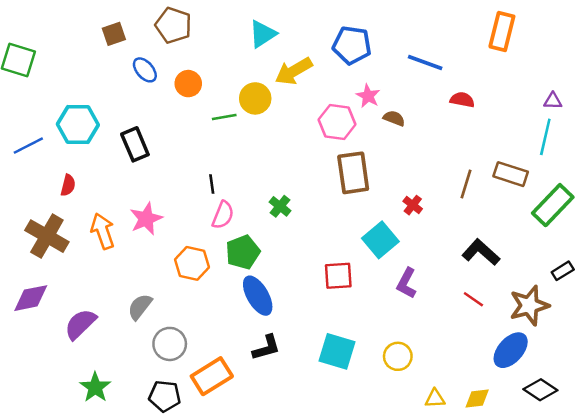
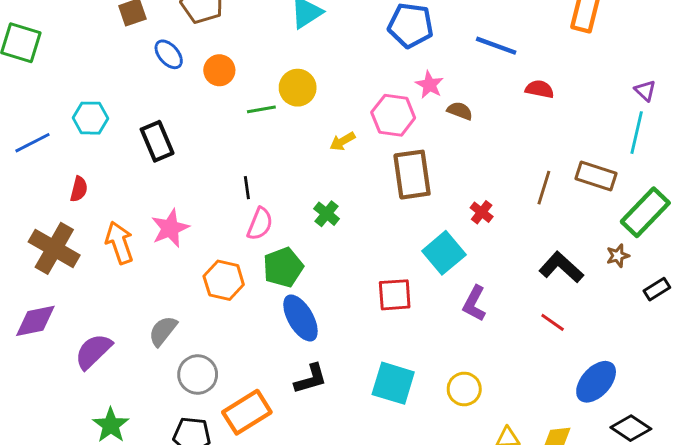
yellow arrow: (294, 71) -> (343, 141), moved, size x0.6
purple triangle: (553, 101) -> (645, 91), turned 42
cyan hexagon: (78, 124) -> (90, 118), size x0.7
brown star: (529, 306) -> (618, 256), moved, size x0.5

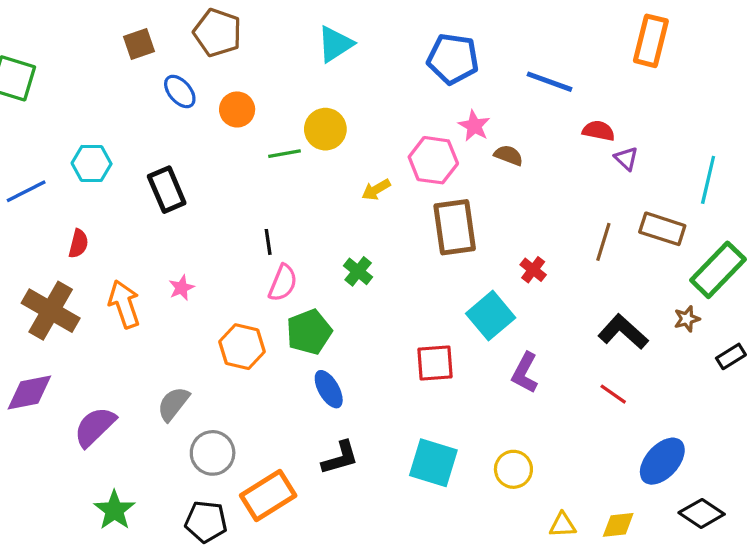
purple triangle: (645, 91) -> (626, 159), moved
pink star: (170, 228) -> (181, 288), size x0.6
blue ellipse: (300, 318) -> (329, 389), size x0.7

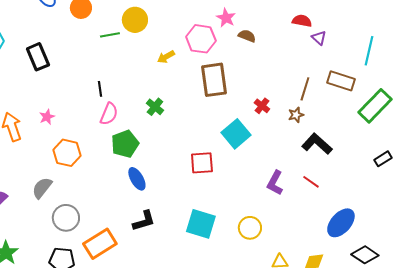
brown star: (687, 319) -> (296, 115), moved
orange hexagon: (242, 347) -> (67, 153), moved
purple L-shape: (525, 373) -> (275, 183), moved

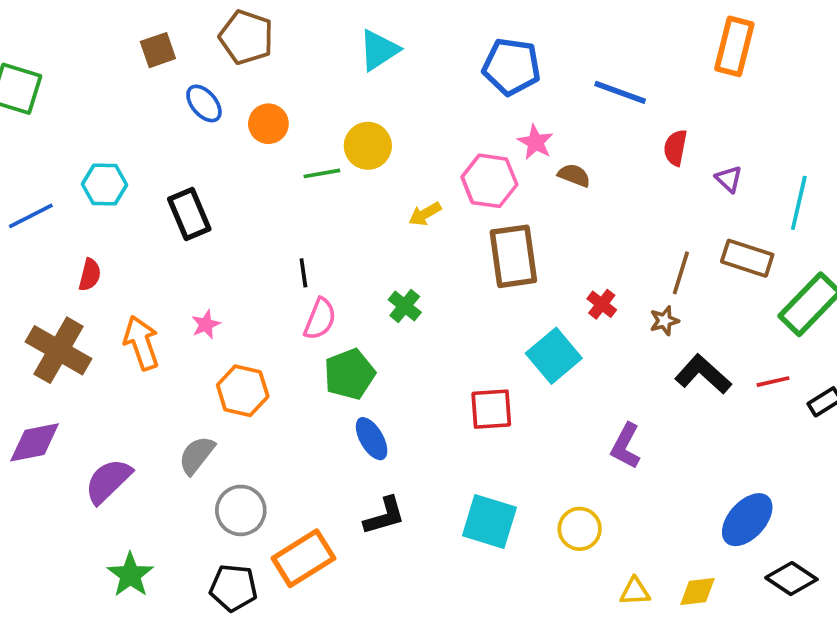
red semicircle: (302, 21) -> (675, 148), turned -90
purple triangle: (319, 38) -> (729, 179), moved
red line: (311, 182) -> (773, 382), moved, turned -48

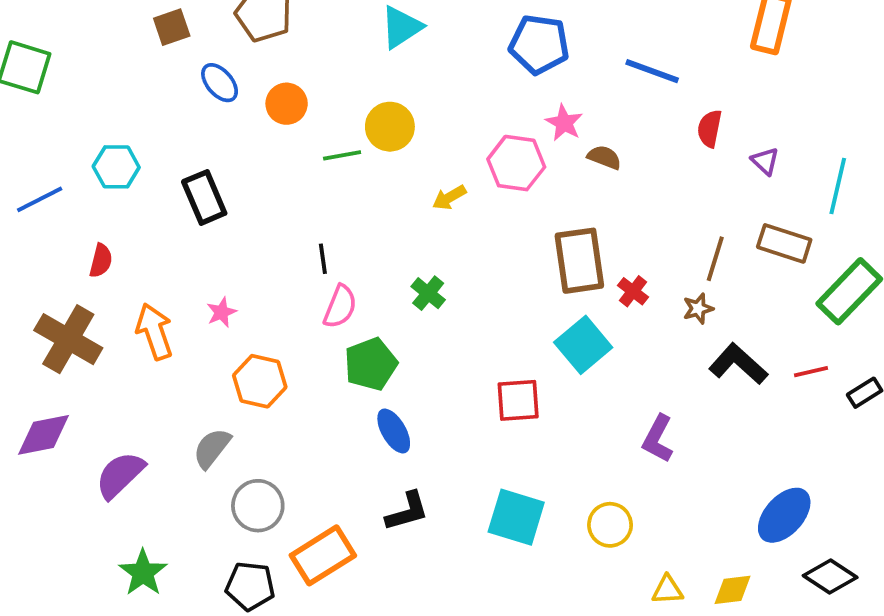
brown rectangle: (513, 256) -> (579, 261), moved

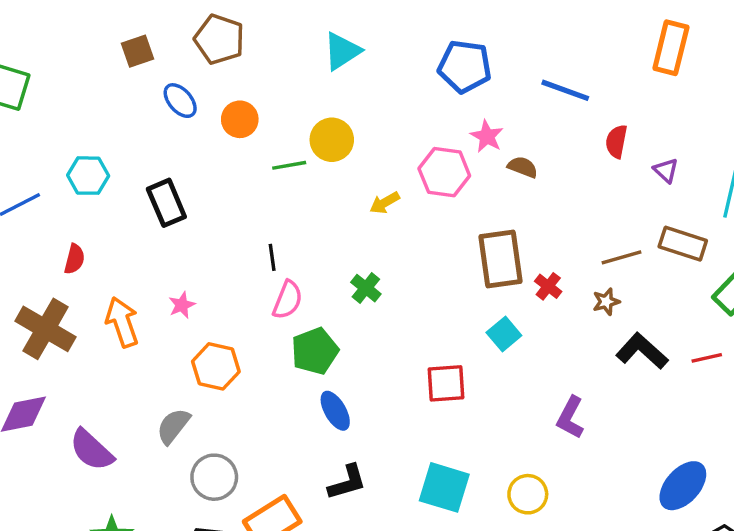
brown line: (715, 259) -> (622, 257), turned 57
cyan square: (583, 345) -> (504, 334), size x0.7
purple semicircle: (120, 475) -> (91, 450), turned -93

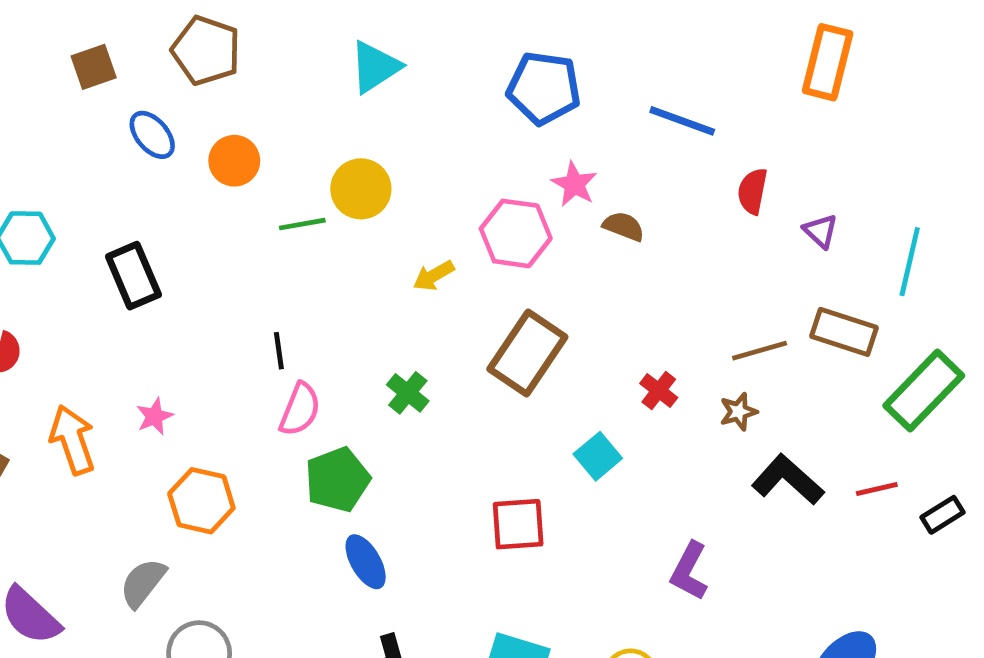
brown rectangle: (501, 259) -> (527, 353), moved, turned 42

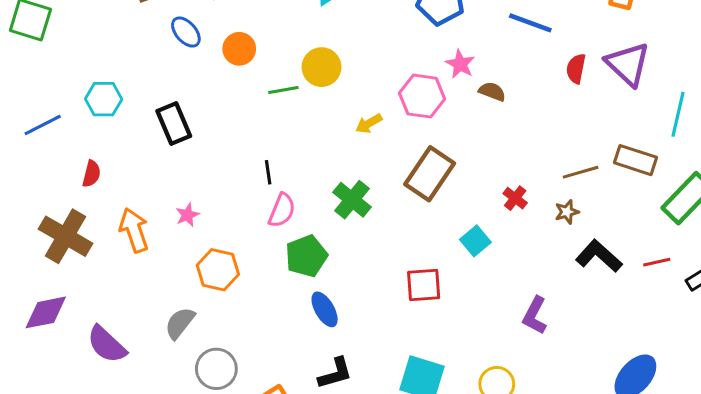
purple triangle: (821, 231) -> (628, 64), moved, size x2.0
green cross: (408, 393) -> (352, 200), size x1.4

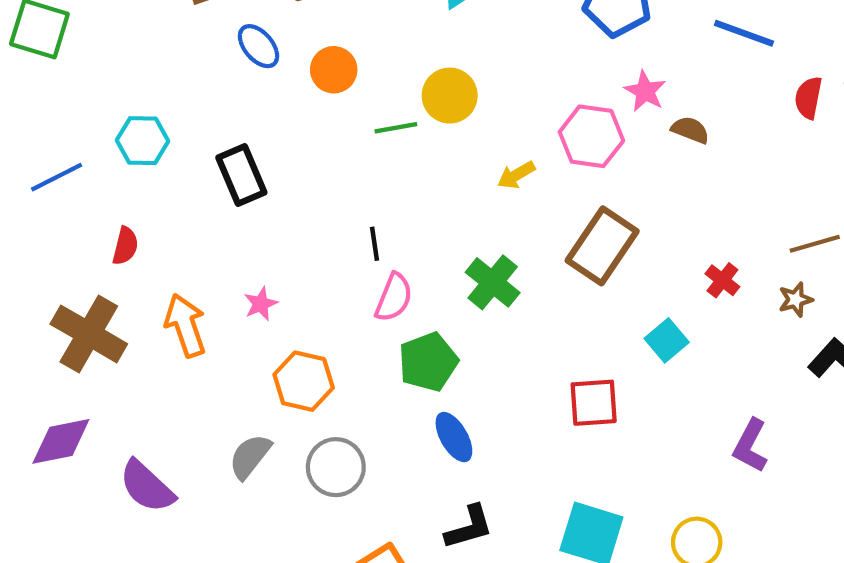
gray circle: (216, 369) -> (336, 467), moved

